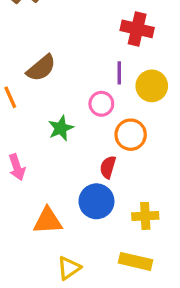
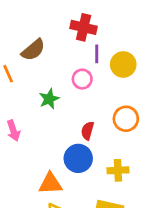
red cross: (137, 29) -> (84, 27), moved
orange circle: (131, 135) -> (126, 119), moved
orange triangle: (48, 221) -> (50, 184), moved

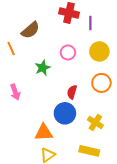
purple line: (97, 54) -> (90, 23), moved
yellow circle: (123, 64) -> (99, 51), moved
yellow cross: (118, 170) -> (95, 122), turned 35

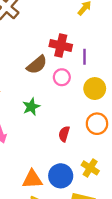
brown semicircle: (30, 30) -> (37, 65), moved
pink circle: (68, 52) -> (62, 77), moved
blue circle: (65, 113) -> (61, 176), moved

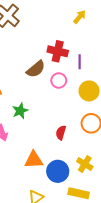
green star: (31, 107) -> (20, 111), moved
orange triangle: (32, 179) -> (34, 160), moved

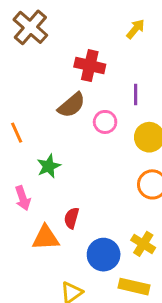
red cross: (58, 51) -> (90, 66), moved
red semicircle: (61, 133) -> (72, 218), moved
orange triangle: (34, 160) -> (46, 238), moved

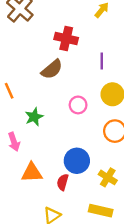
pink circle: (105, 122) -> (78, 105), moved
red semicircle: (72, 218) -> (63, 182), moved
blue circle: (104, 255) -> (77, 161), moved

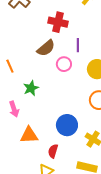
purple line: (102, 61) -> (78, 45), moved
pink circle: (78, 105) -> (64, 64), moved
red semicircle: (63, 182) -> (53, 151), moved

